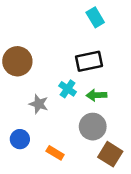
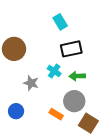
cyan rectangle: (95, 17) -> (60, 22), moved
orange rectangle: (55, 153) -> (56, 114), moved

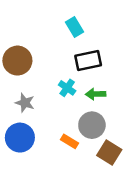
gray star: (31, 83) -> (25, 103), moved
blue circle: (16, 111) -> (20, 138), size x1.5

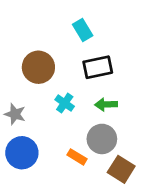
brown circle: (17, 61) -> (38, 67), moved
cyan cross: (67, 88) -> (65, 103), moved
gray star: (25, 103) -> (15, 114), moved

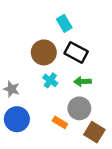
brown circle: (38, 67) -> (44, 52), moved
black rectangle: (98, 67) -> (76, 52), turned 40

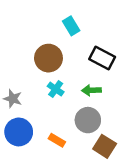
black rectangle: (76, 52) -> (102, 58), moved
orange rectangle: (60, 122) -> (57, 140), moved

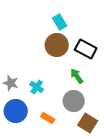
brown circle: (48, 58) -> (57, 45), moved
cyan cross: (56, 89) -> (37, 87), moved
green arrow: (91, 90) -> (77, 76), turned 56

